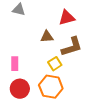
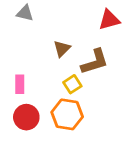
red triangle: (67, 18) -> (109, 20), moved
brown triangle: (47, 37) -> (62, 49), turned -40

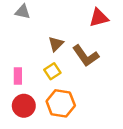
brown L-shape: (95, 62) -> (86, 56), turned 72
yellow square: (72, 84) -> (52, 71), moved

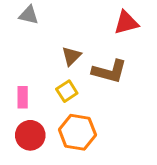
brown L-shape: (86, 56) -> (109, 71), turned -40

